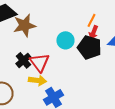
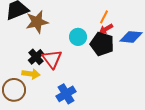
red arrow: (93, 32) -> (106, 29), turned 40
yellow arrow: (37, 80) -> (31, 74), moved

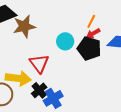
black cross: (36, 57) -> (39, 90), moved
yellow arrow: (31, 74) -> (18, 78), size x1.4

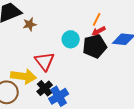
brown star: (24, 26) -> (30, 24), size x0.6
black pentagon: (89, 48) -> (95, 46), turned -30

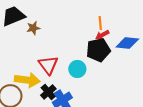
orange line: (97, 19) -> (100, 23), turned -32
cyan circle: (71, 39) -> (77, 69), moved

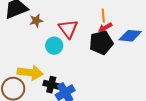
red triangle: (48, 65) -> (68, 29), moved
cyan circle: (77, 69) -> (54, 46), moved
black cross: (48, 92) -> (51, 85), turned -35

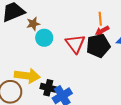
red triangle: (68, 29) -> (75, 44), moved
cyan circle: (54, 46) -> (44, 38), moved

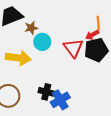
red arrow: (102, 31) -> (92, 35), moved
yellow arrow: (27, 76) -> (18, 58), moved

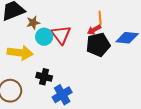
red triangle: (73, 48) -> (61, 35), moved
black cross: (46, 92) -> (44, 77), moved

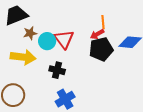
brown star: (33, 23) -> (30, 33), moved
black cross: (44, 77) -> (57, 70), moved

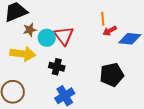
red arrow: (97, 34) -> (110, 31), moved
black pentagon: (101, 49) -> (112, 75), moved

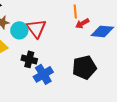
blue cross: (65, 96) -> (43, 74), moved

